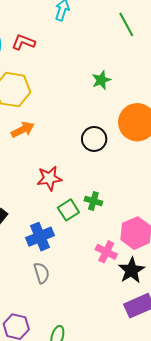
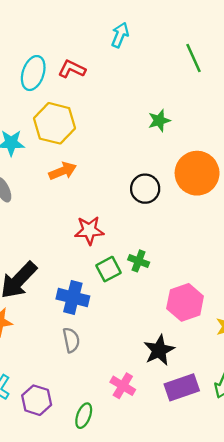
blue cross: (40, 237) -> (73, 297), turned 32
pink cross: (106, 252) -> (123, 386), moved
black star: (131, 270) -> (159, 350), moved

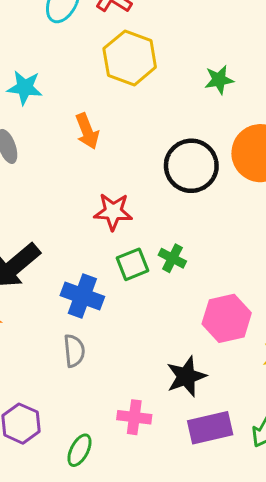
yellow hexagon: (54, 123) -> (130, 58), moved
orange arrow: (63, 171) -> (87, 131), turned 84
black circle: (145, 189) -> (191, 166), size x1.4
pink cross: (123, 386) -> (134, 417), turned -30

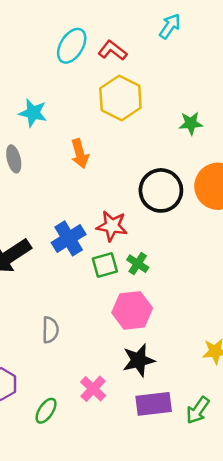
red star: (113, 212) -> (112, 226), moved
blue cross: (82, 296) -> (69, 238), moved, turned 32
pink hexagon: (227, 318) -> (132, 310), moved
pink cross: (134, 417) -> (93, 389), turned 30

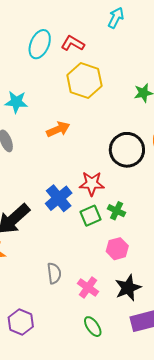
orange arrow: (80, 154) -> (58, 129), turned -90
pink hexagon: (132, 310) -> (117, 249), size x0.7
pink cross: (93, 389) -> (88, 287), moved
green ellipse: (46, 411) -> (93, 327), moved, turned -60

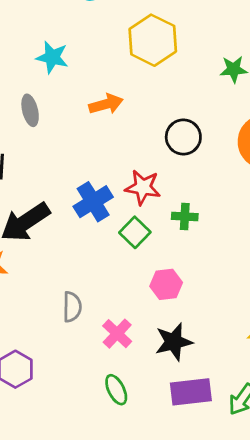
black circle: (127, 150) -> (183, 137), moved, size x0.7
green cross: (117, 211) -> (185, 217), moved, turned -30
green square: (91, 216) -> (135, 232), turned -30

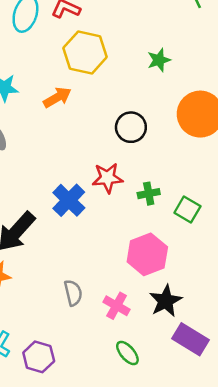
orange arrow: (106, 104) -> (57, 97), moved
green square: (135, 232) -> (187, 210), moved
pink hexagon: (166, 284) -> (147, 254), size x1.5
purple rectangle: (191, 392) -> (190, 339), turned 52

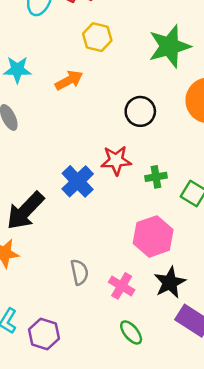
yellow hexagon: (85, 52) -> (97, 37), size x0.7
green star: (159, 60) -> (169, 46), size x1.8

